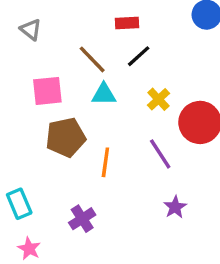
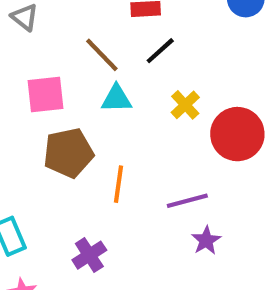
purple line: (160, 154) -> (187, 201), moved, turned -72

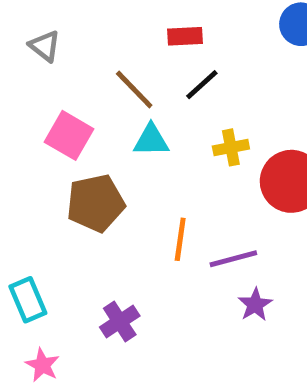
pink square: (46, 94) -> (69, 135), turned 36
yellow cross: (185, 105) -> (231, 147), turned 32
orange line: (119, 184) -> (180, 239), moved

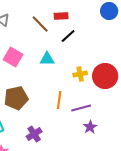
brown line: (134, 89) -> (40, 24), moved
yellow cross: (231, 147) -> (80, 74), moved
brown pentagon: (96, 203) -> (16, 98), moved

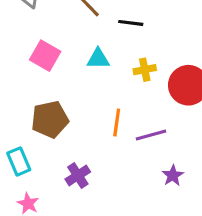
black line: (68, 36) -> (131, 23), turned 49
yellow cross: (80, 74) -> (145, 70), moved
purple star: (90, 127) -> (173, 175), moved

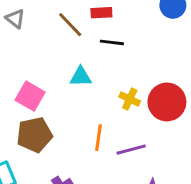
pink square: (45, 56) -> (30, 96), moved
yellow cross: (145, 70) -> (130, 99), moved, turned 36

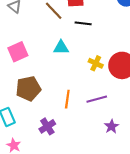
pink square: (30, 96) -> (18, 52), moved, turned 36
orange line: (98, 138) -> (67, 99), moved

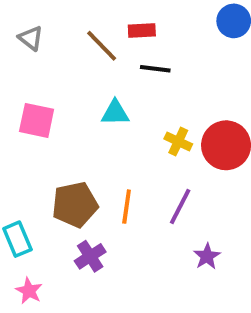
pink square: (18, 52) -> (37, 120), turned 36
brown pentagon: (28, 89) -> (75, 205), moved
purple line: (97, 99) -> (180, 207), turned -48

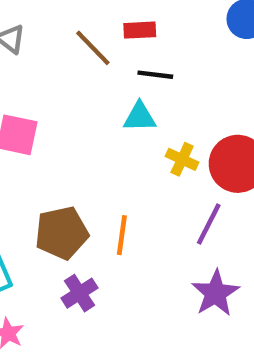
cyan triangle: (115, 113) -> (140, 117), moved
purple line: (180, 207) -> (209, 224), moved
purple star: (207, 256) -> (215, 293), size x1.5

